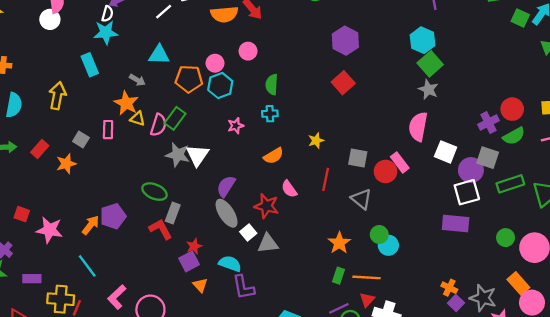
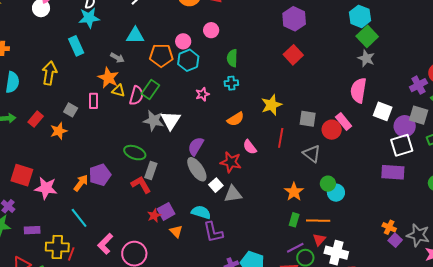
yellow star: (316, 141) -> (272, 105), size x1.5
red square: (22, 214) -> (22, 175), size x1.6
red star: (194, 246) -> (154, 215), moved

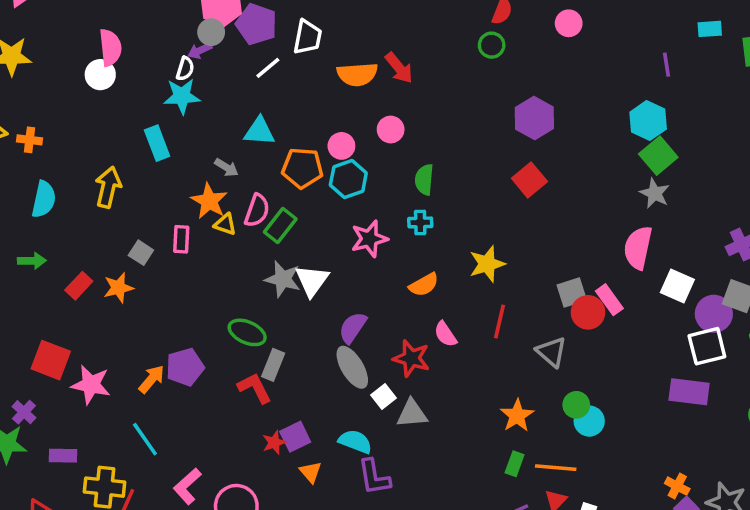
pink star: (202, 94) -> (369, 239), size x1.5
pink semicircle: (136, 96) -> (257, 210), moved
red rectangle: (36, 119) -> (79, 286), moved
gray square: (308, 119) -> (572, 293), moved, turned -30

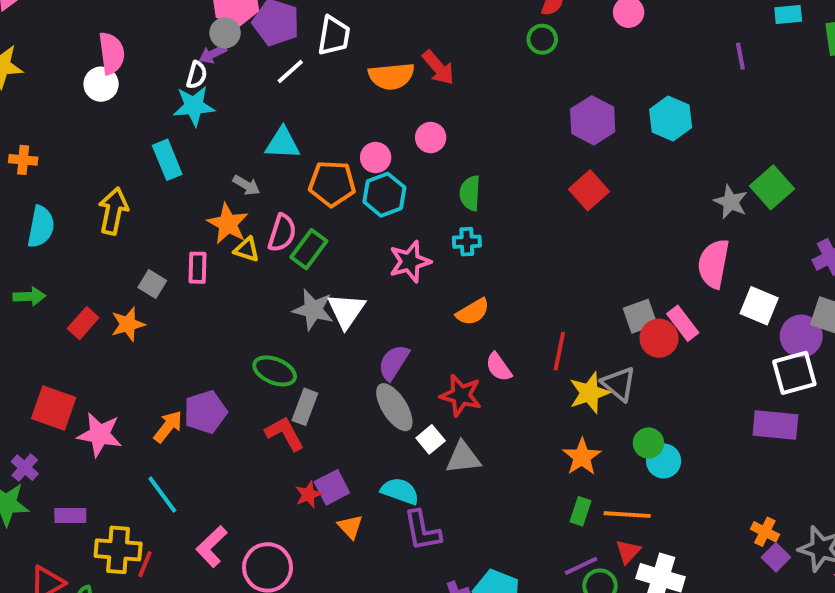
cyan hexagon: (648, 121) -> (671, 118), moved
green square: (658, 156) -> (772, 187), moved
yellow star: (487, 264) -> (589, 393), moved

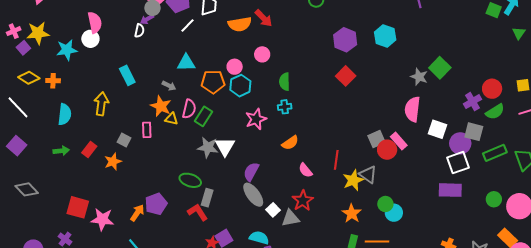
cyan star: (194, 106) -> (67, 50), moved
red rectangle: (83, 323) -> (89, 150), moved
red star: (461, 395) -> (303, 201), moved, turned 30

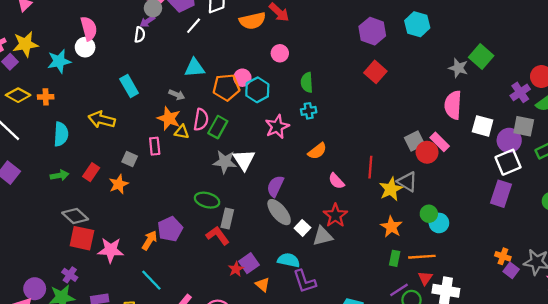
pink circle: (235, 67) -> (242, 78), moved
yellow arrow: (101, 104) -> (102, 120), turned -80
gray diamond: (27, 189) -> (75, 216), moved
purple rectangle: (450, 190) -> (501, 194), turned -70

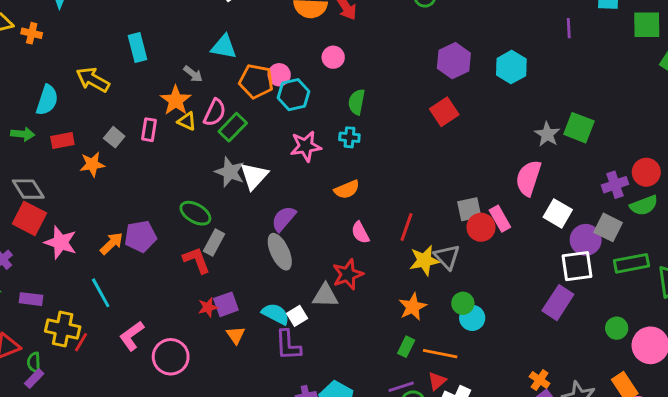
green square: (481, 56) -> (579, 128), turned -35
cyan semicircle: (61, 134) -> (47, 100), moved
red rectangle: (91, 172) -> (62, 140), turned 30
white square: (302, 228) -> (297, 316), moved

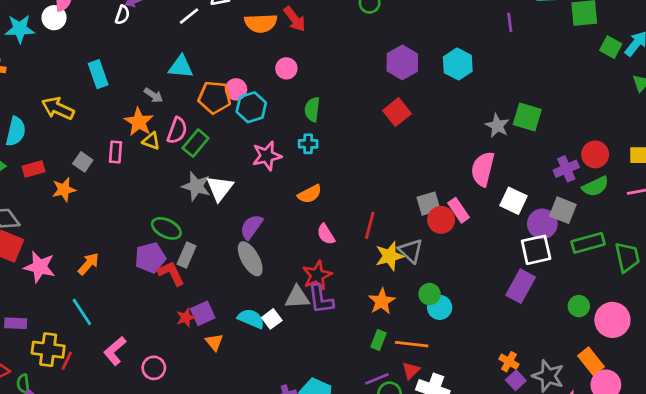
purple pentagon: (140, 236) -> (150, 258), moved
purple L-shape: (288, 345) -> (321, 299), moved
pink circle: (171, 357) -> (154, 368), size x0.7

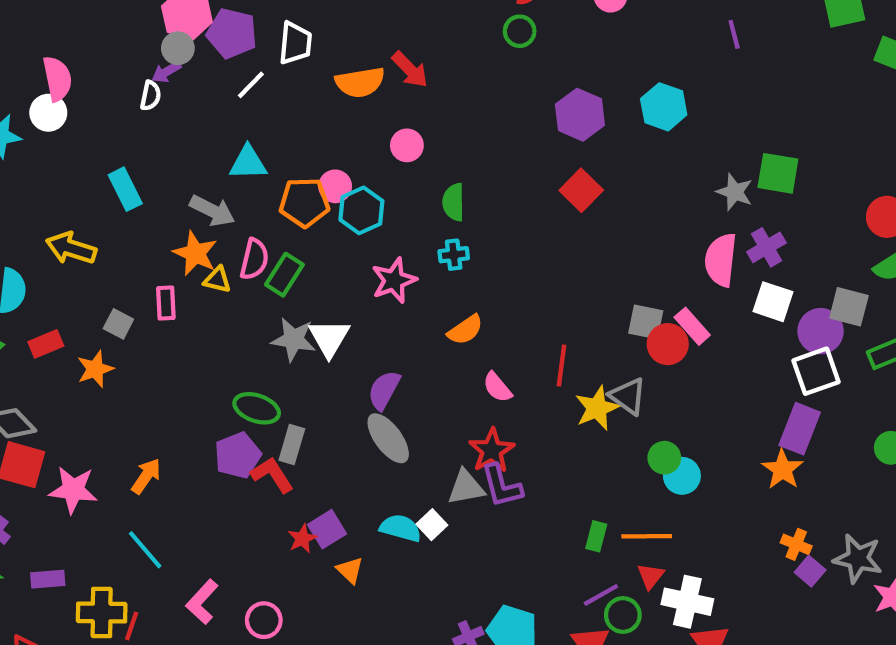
gray arrow: (153, 95) -> (212, 211), size x1.5
purple cross: (566, 169) -> (766, 247), moved
gray square: (428, 204) -> (646, 322), turned 35
orange star: (382, 301) -> (782, 469), moved

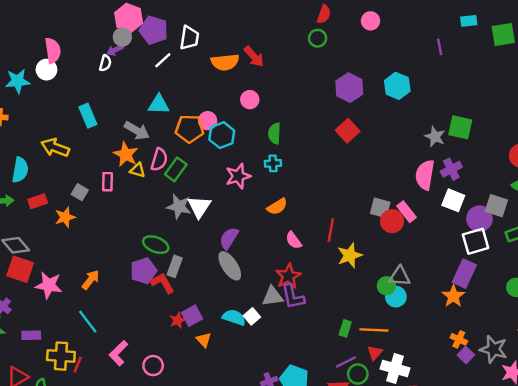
gray triangle: (628, 396) -> (400, 276), moved, turned -35

